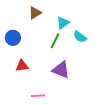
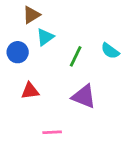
brown triangle: (35, 13) -> (31, 15), moved
cyan triangle: (63, 23) -> (45, 37), moved

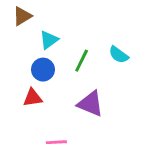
brown triangle: (31, 15) -> (22, 16), moved
blue circle: (18, 52) -> (43, 70), moved

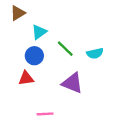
cyan semicircle: (119, 55) -> (95, 53), moved, turned -49
green line: (82, 61) -> (65, 49), turned -72

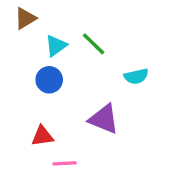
green line: (65, 49) -> (94, 44), moved
red triangle: (26, 78) -> (42, 136), moved

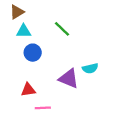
cyan triangle: (56, 46) -> (24, 31), moved, turned 35
cyan semicircle: (136, 76) -> (90, 68), moved

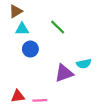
purple triangle: (69, 79) -> (64, 73), turned -42
red triangle: (28, 90) -> (18, 96), moved

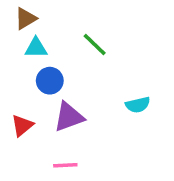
purple triangle: (64, 73) -> (69, 117), moved
red triangle: (18, 96) -> (22, 126), moved, turned -32

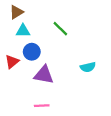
purple triangle: (69, 117) -> (44, 75), turned 30
red triangle: (22, 126) -> (12, 62), moved

